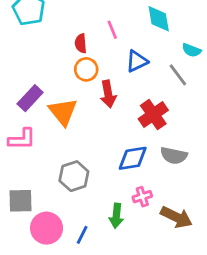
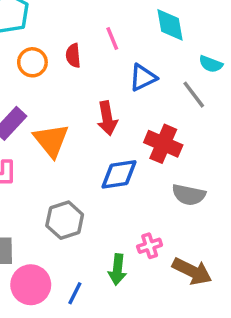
orange circle: (86, 69) -> (32, 62), moved
red cross: (153, 115) -> (163, 144), turned -32
blue diamond: (133, 158) -> (119, 174), moved

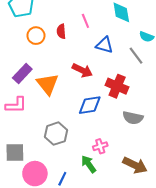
blue triangle: (143, 78) -> (104, 45), turned 42
red arrow: (107, 118) -> (82, 70), turned -54
pink cross: (150, 246) -> (100, 146), moved
green arrow: (117, 269) -> (89, 164), turned 138

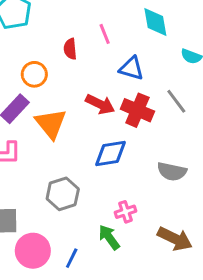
orange circle: (36, 36) -> (34, 74), moved
gray line: (136, 56) -> (176, 101), moved
red cross: (117, 86) -> (137, 110), moved

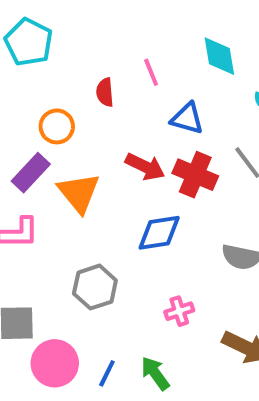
green arrow: (109, 237) -> (155, 373), moved

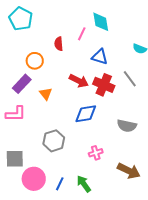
cyan diamond: (219, 56) -> (101, 22), moved
pink line: (151, 72) -> (82, 34), turned 48
orange triangle: (79, 193) -> (46, 94), size x0.6

